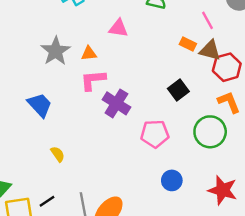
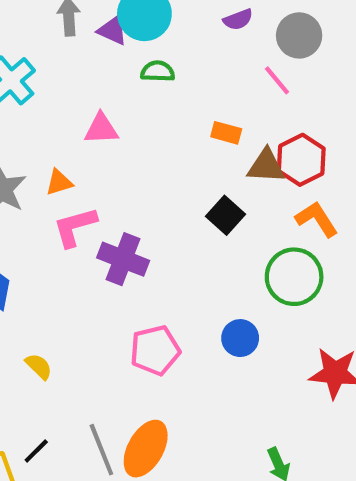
pink line: (207, 20) -> (277, 80), moved
brown triangle: (210, 50) -> (266, 166), moved
pink pentagon: (155, 134) -> (155, 350), moved
blue circle: (172, 180) -> (240, 338), moved

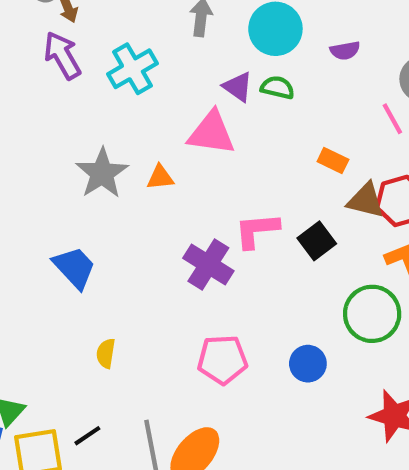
purple semicircle: (238, 20) -> (345, 51), moved
purple triangle: (113, 30) -> (238, 87), moved
pink triangle: (101, 129) -> (212, 133), size x1.4
pink L-shape: (75, 227) -> (257, 230), moved
yellow semicircle: (39, 366) -> (106, 353), turned -136

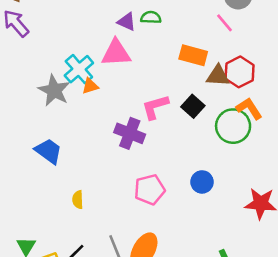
cyan cross: (132, 69) -> (79, 69), moved
orange rectangle: (333, 161) -> (193, 55), size x1.5
green circle: (372, 314) -> (233, 126), moved

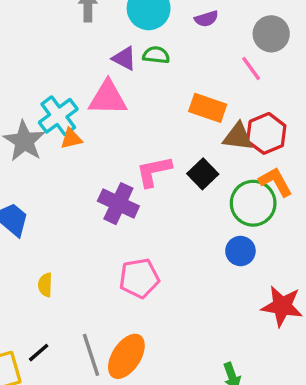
blue circle: (202, 182) -> (240, 251), moved

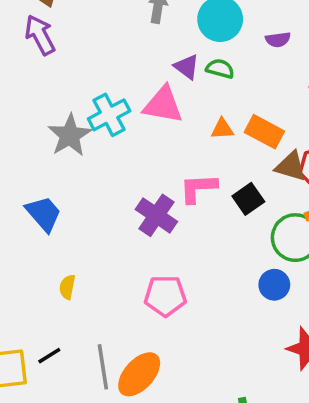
orange triangle: (71, 139) -> (222, 129), moved

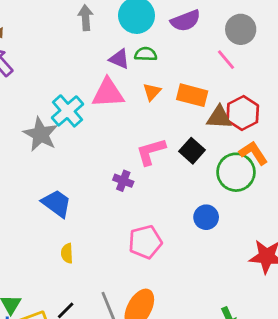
purple semicircle: (278, 40) -> (186, 21), size x1.5
orange triangle: (222, 129) -> (152, 92), moved, turned -30
blue trapezoid: (44, 214) -> (56, 203), moved
purple cross: (156, 215) -> (123, 181), size x0.6
blue circle: (274, 285) -> (206, 217), moved

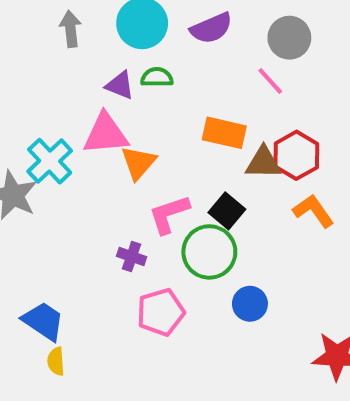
orange triangle: (152, 92) -> (139, 163), moved, size x1.4
green circle: (236, 172) -> (209, 252), moved
blue trapezoid: (56, 203) -> (43, 321), moved
pink pentagon: (145, 242) -> (161, 312), moved

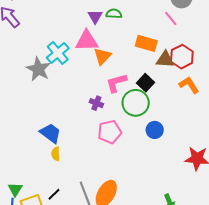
purple triangle: (120, 85) -> (95, 17), turned 35

